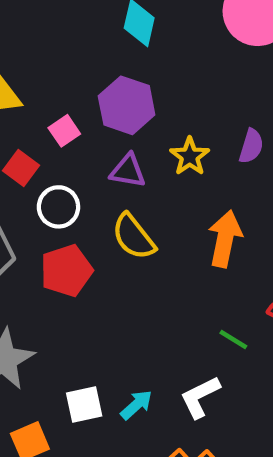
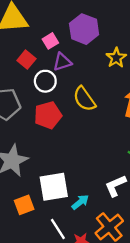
purple triangle: (128, 171) -> (62, 62), moved, turned -30
white square: (84, 404) -> (54, 187), size x1.5
cyan arrow: (136, 405) -> (80, 202), moved

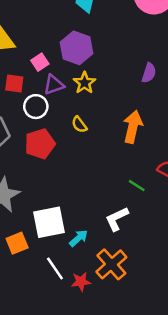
yellow star: (116, 58) -> (85, 83), moved
red square: (26, 60) -> (14, 84), turned -30
yellow semicircle: (84, 99) -> (79, 125), size x0.6

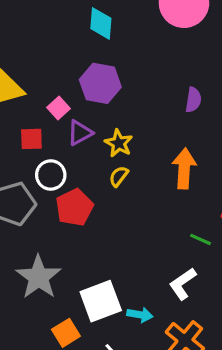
yellow star: (85, 83) -> (119, 143), moved
white circle: (36, 107) -> (51, 175), moved
yellow semicircle: (79, 125) -> (119, 176), turned 84
cyan arrow: (79, 238) -> (140, 315), turned 60

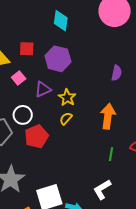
pink square: (58, 108) -> (19, 78), moved
red square: (31, 139) -> (27, 49), moved
green line: (200, 239) -> (111, 154), moved, turned 72

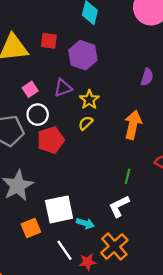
pink square: (19, 78) -> (30, 89), moved
green line: (111, 154) -> (128, 176), moved

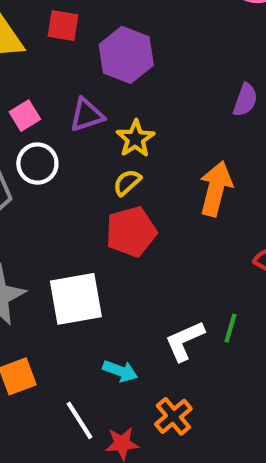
red pentagon: (51, 140) -> (131, 232), moved
green line: (128, 176) -> (231, 328), moved
white square: (59, 209) -> (76, 299), moved
orange cross: (114, 247) -> (173, 416), size x0.7

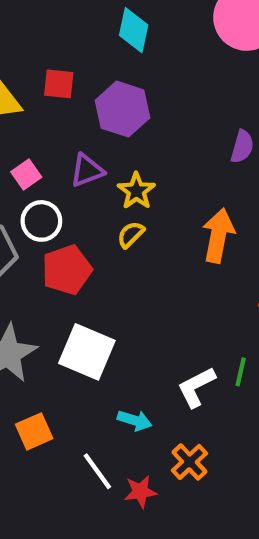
red pentagon: (131, 232) -> (67, 270), moved
white square: (76, 299) -> (87, 352), turned 36

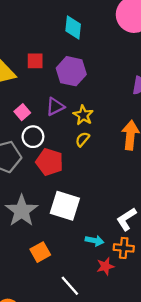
red pentagon: (67, 270) -> (49, 162), turned -30
orange cross: (189, 462) -> (124, 248), moved, turned -36
white line: (97, 471) -> (70, 286), moved
red star: (140, 492) -> (105, 266), moved

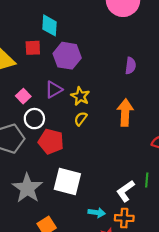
cyan diamond: (73, 28) -> (50, 25), moved

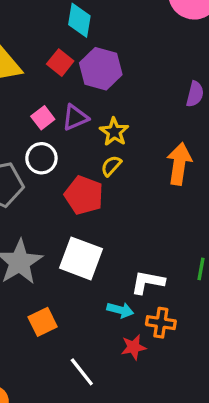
red square: (33, 48) -> (60, 63), moved, turned 35
pink square: (23, 96) -> (43, 118), moved
red pentagon: (51, 141) -> (84, 195), moved
white L-shape: (125, 191) -> (148, 282), moved, turned 40

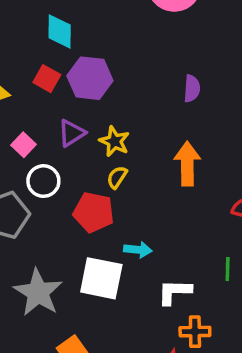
pink square: (43, 118) -> (23, 145), moved
cyan arrow: (120, 310) -> (138, 250), moved

